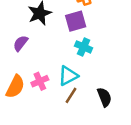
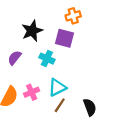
purple square: (76, 21) -> (65, 38), turned 30
cyan cross: (84, 47) -> (47, 59), moved

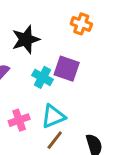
orange cross: (73, 16) -> (81, 24), turned 32
purple square: (65, 38) -> (67, 69), moved

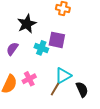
cyan triangle: (53, 116) -> (63, 76), moved

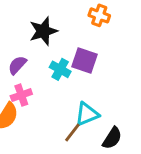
pink cross: (29, 79) -> (21, 95), moved
black semicircle: (82, 89) -> (112, 138), turned 49

